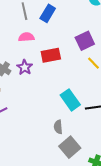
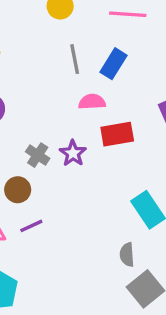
pink semicircle: (26, 37) -> (92, 102), moved

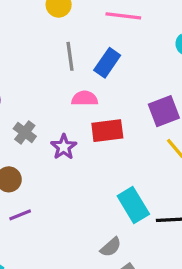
gray cross: (38, 155) -> (25, 132), moved
gray semicircle: (127, 255) -> (111, 247), turned -130

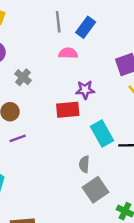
red rectangle: (107, 131) -> (68, 110), moved
purple star: (64, 147) -> (85, 90), moved, turned 30
gray semicircle: (111, 247) -> (84, 164), turned 133

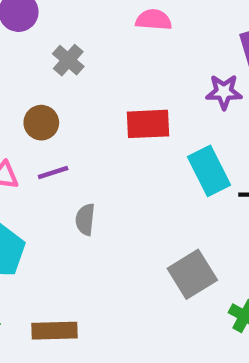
purple star: (85, 90) -> (224, 92), moved
gray semicircle: (84, 164) -> (85, 219), moved

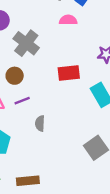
gray cross: (68, 60) -> (26, 43), size x1.6

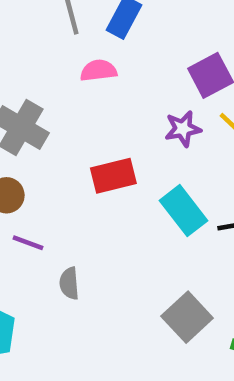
purple line: (22, 101) -> (28, 243), turned 49

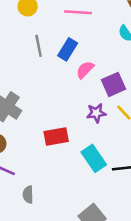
pink semicircle: (99, 71) -> (85, 70), moved, turned -42

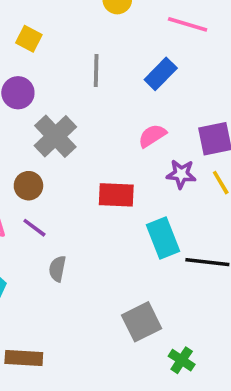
gray line: (39, 46) -> (96, 70), moved
pink semicircle: (85, 70) -> (152, 136), moved

